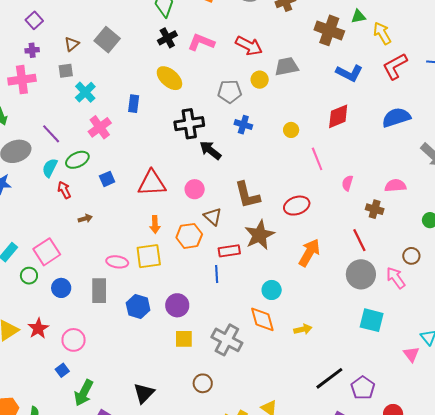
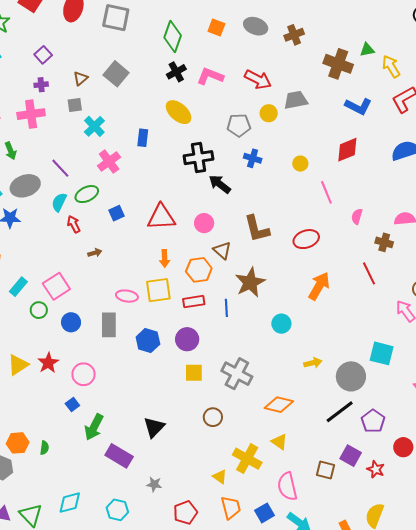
brown star: (259, 235) -> (250, 282), moved
red rectangle: (229, 251) -> (194, 302), moved
gray circle: (361, 274) -> (351, 376), moved
orange diamond: (262, 319) -> (279, 405), moved, turned -60

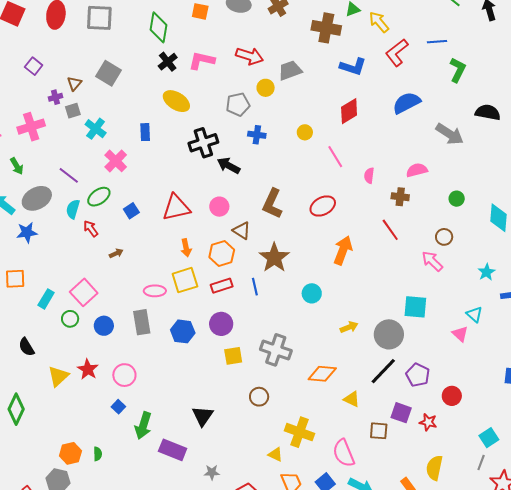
purple cross: (41, 85) -> (56, 97), moved
brown L-shape: (257, 229) -> (272, 204), turned 48
yellow triangle: (279, 442) -> (352, 399), moved

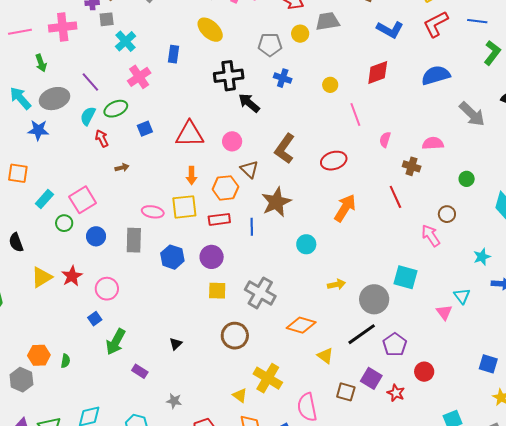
brown circle: (259, 397) -> (235, 336), size x1.4
black triangle: (203, 416) -> (176, 344), size x0.6
purple rectangle: (173, 450) -> (140, 371), size x0.6

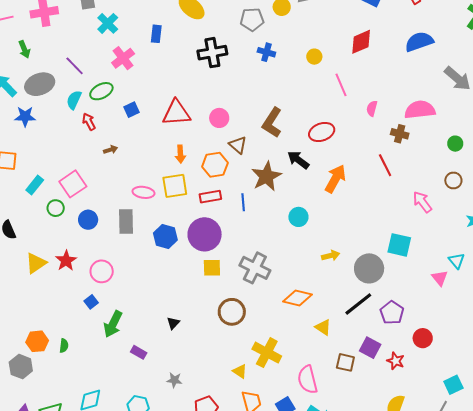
black arrow: (249, 103) -> (298, 160), moved
pink semicircle: (433, 143) -> (420, 110), size x1.4
brown circle: (447, 214) -> (453, 180), moved
purple circle: (212, 257) -> (205, 234), size x1.4

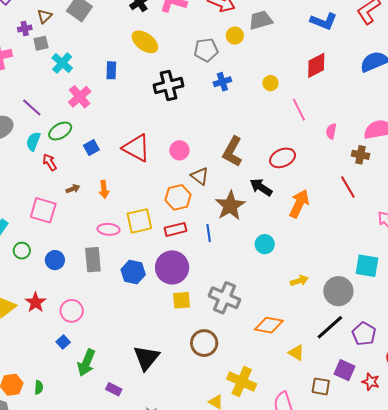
blue cross: (266, 52) -> (222, 82), turned -30
red triangle: (176, 113) -> (136, 148), turned 36
orange arrow: (180, 154) -> (104, 189), moved
pink square: (73, 184) -> (43, 210), moved, turned -36
black triangle: (173, 323) -> (146, 358), size x2.0

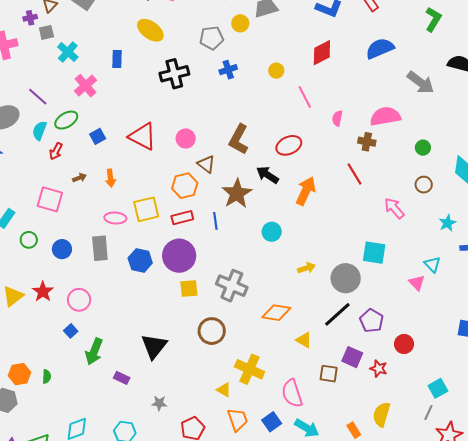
red arrow: (50, 162) -> (56, 151), turned -120

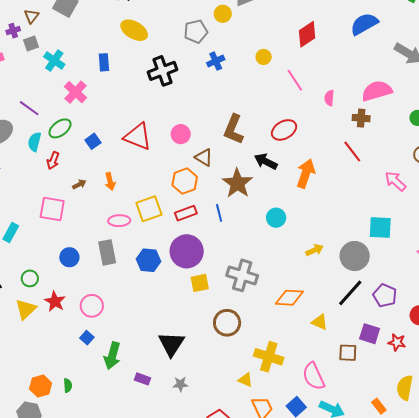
green circle: (29, 240) -> (30, 278), moved
gray star: (159, 403) -> (180, 384), moved

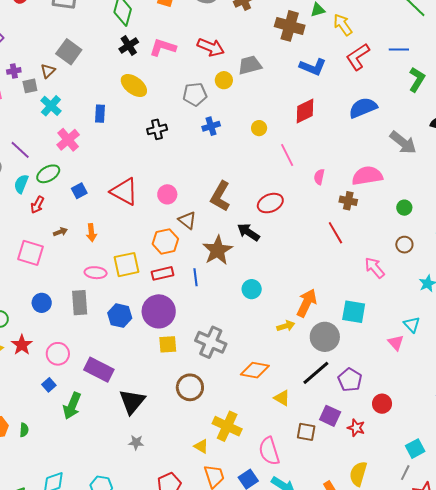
brown triangle: (31, 16) -> (48, 71), moved
black cross: (163, 71) -> (157, 129), size x0.7
orange arrow: (306, 174) -> (307, 303), moved
purple rectangle: (142, 379) -> (99, 370), moved, size x1.8

